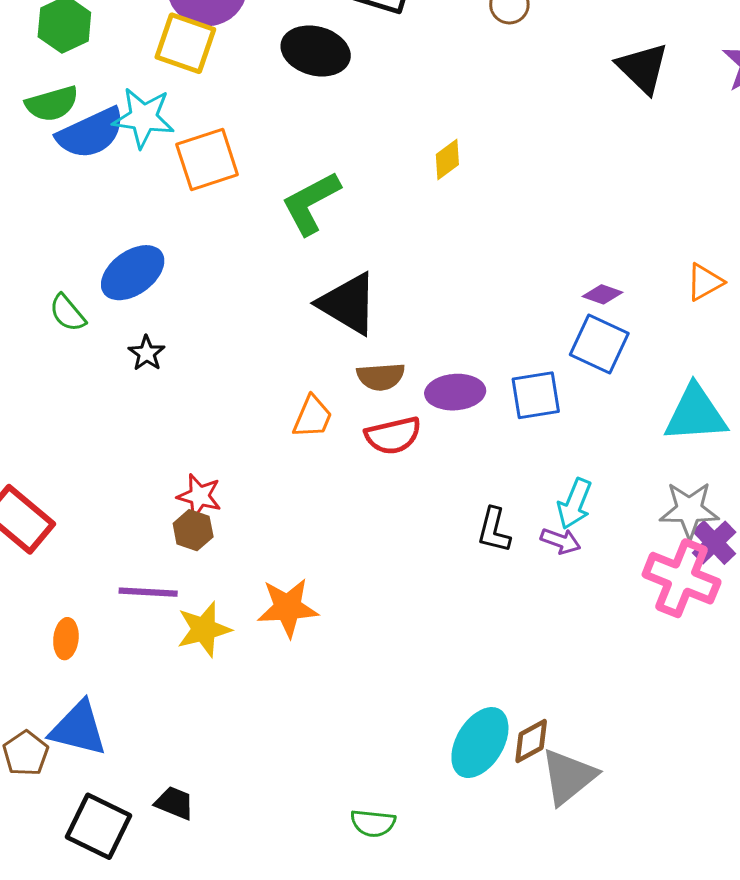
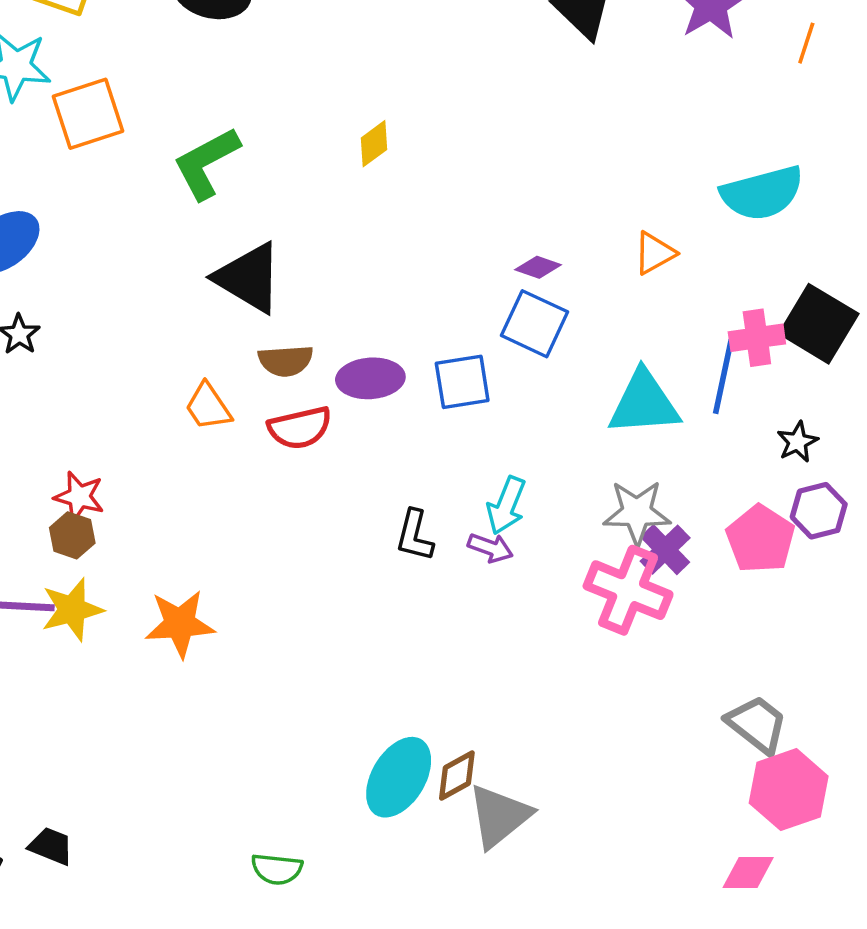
yellow diamond: (447, 159) -> (374, 144), moved
orange trapezoid: (312, 417) -> (208, 407), turned 123
yellow star: (204, 629) -> (72, 610), moved

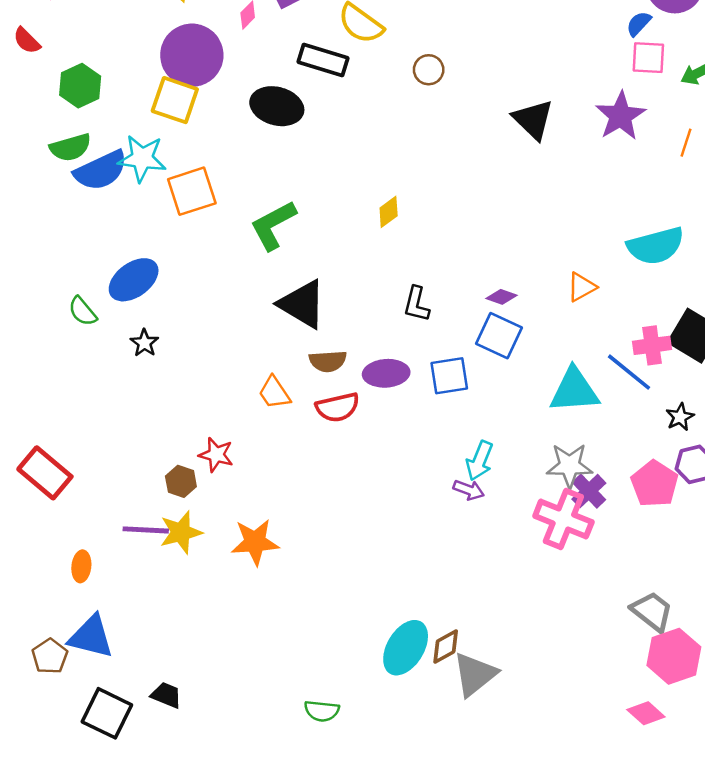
blue line: (723, 377) -> (629, 372), turned -63
red star: (79, 497) -> (216, 455), moved
black L-shape: (415, 535) -> (416, 304), moved
pink diamond: (748, 873) -> (646, 713), turned 42

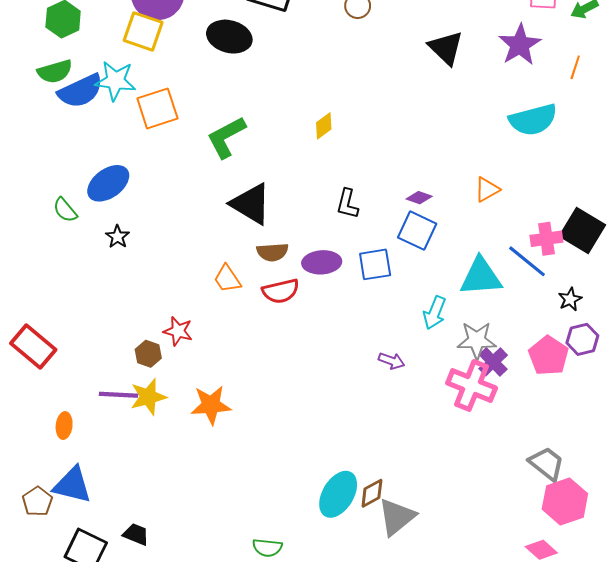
cyan semicircle: (656, 246) -> (533, 120), moved
cyan arrow: (480, 461) -> (435, 313), moved

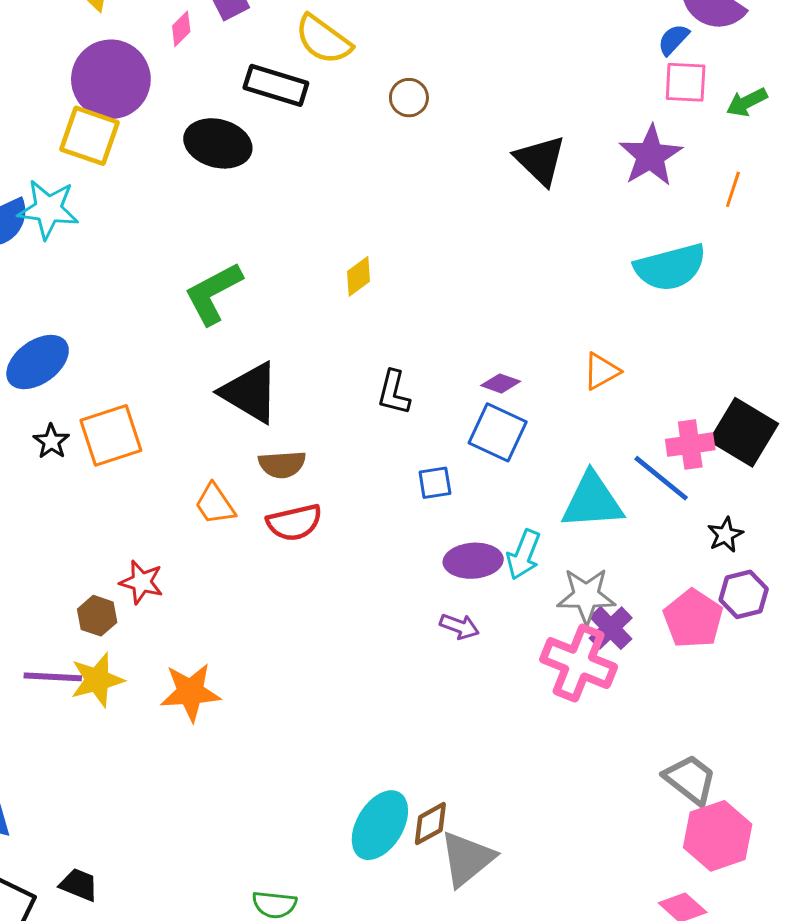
orange square: (157, 108) -> (111, 435), moved
purple ellipse: (322, 262) -> (473, 561), moved
blue square: (375, 264) -> (435, 483), size x0.7

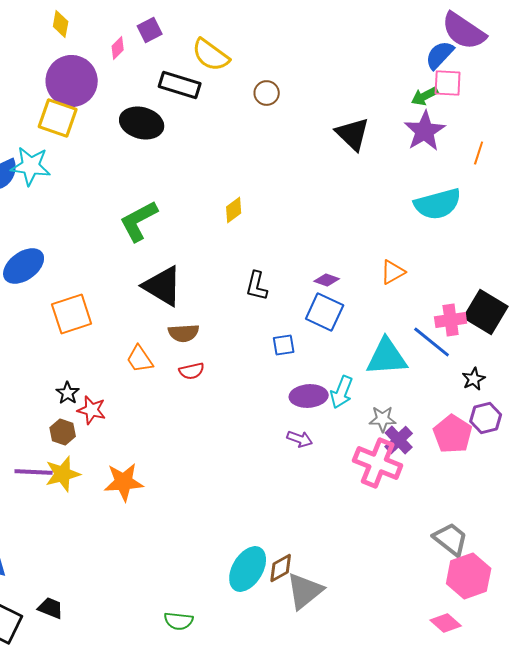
blue semicircle: (673, 40) -> (440, 55), size x1.4
green arrow: (747, 102) -> (425, 96), moved
black star: (51, 441) -> (68, 393), moved
red semicircle: (294, 522) -> (192, 371), size x0.7
gray star: (586, 596) -> (383, 419), size x0.7

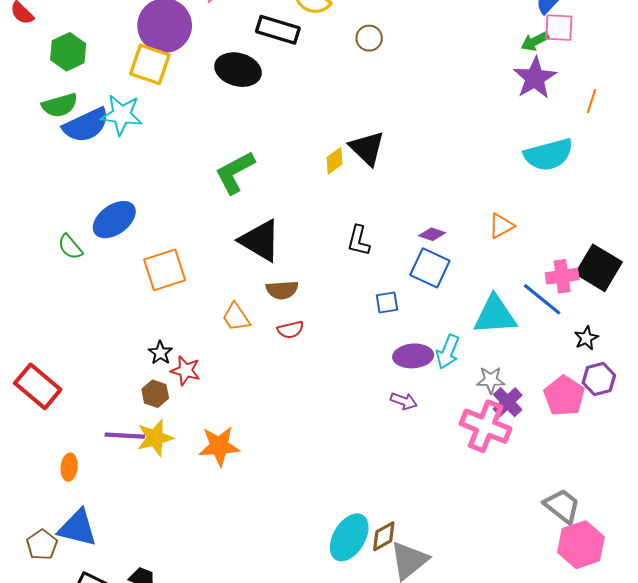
black triangle: (353, 134) -> (367, 148), moved

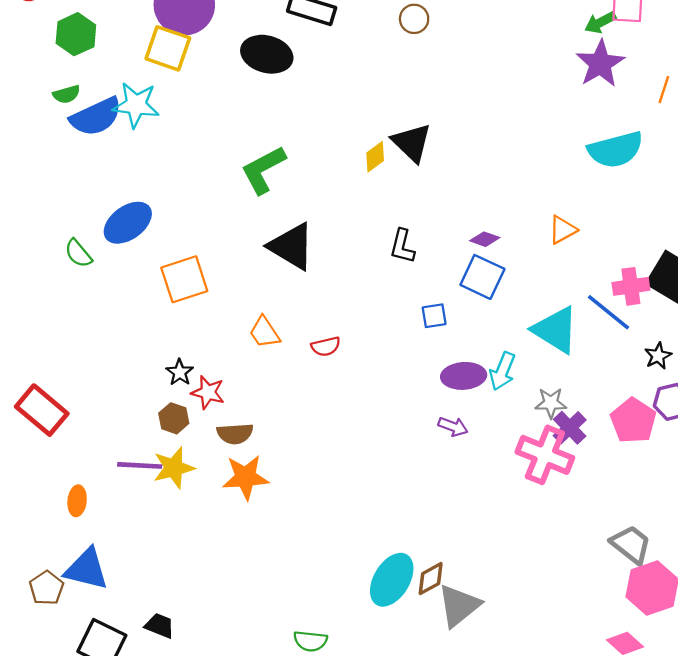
green semicircle: (60, 105) -> (66, 94), size x0.7
brown semicircle: (282, 290) -> (235, 434), moved
cyan triangle: (495, 315) -> (555, 330), turned 36

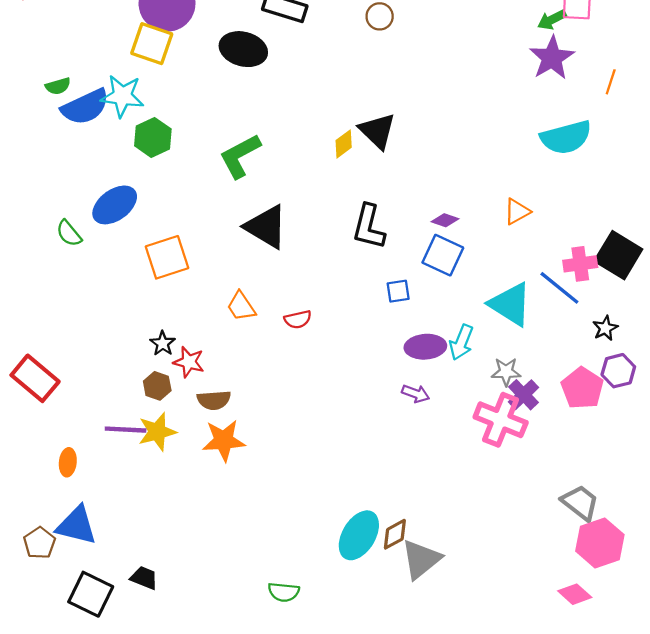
green hexagon: (76, 34) -> (153, 137), moved
black L-shape: (402, 246) -> (369, 227), size x1.4

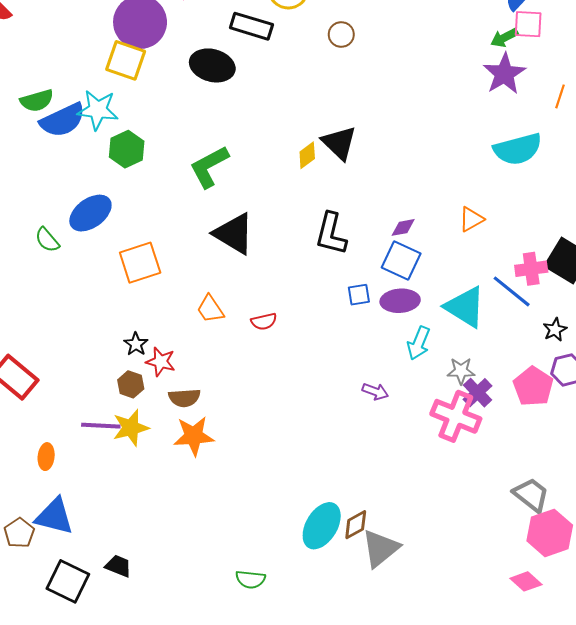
green semicircle: (58, 86) -> (37, 101), size x1.4
purple diamond: (445, 220) -> (403, 227), turned -30
purple ellipse: (425, 347) -> (400, 301), moved

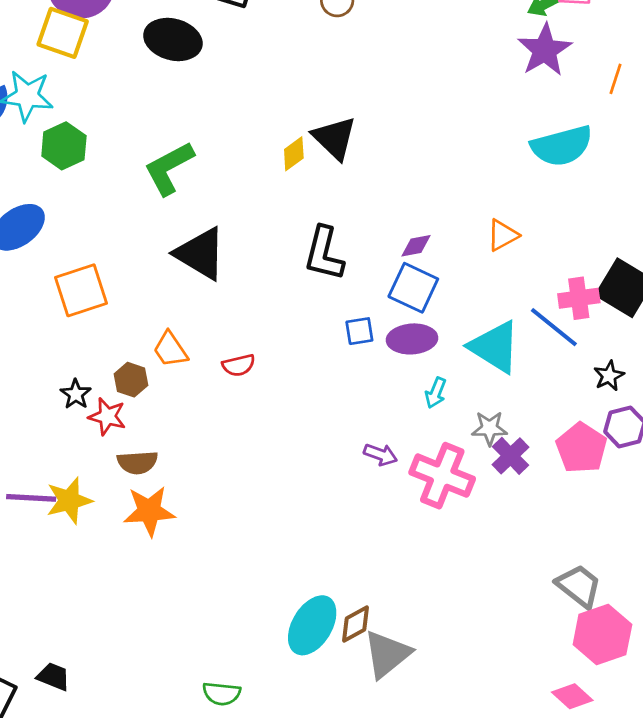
cyan arrow: (419, 343) -> (436, 393), size x0.7
brown hexagon: (131, 384) -> (131, 380), moved
pink cross: (456, 416) -> (442, 476), moved

